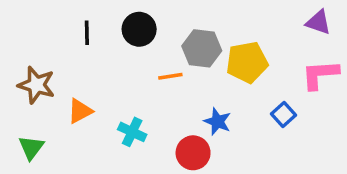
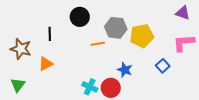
black line: (87, 33) -> (50, 34), moved
cyan cross: (132, 132) -> (90, 87), moved

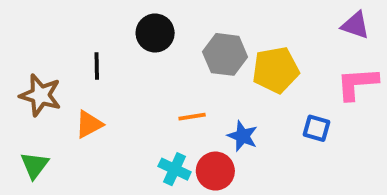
orange line: (98, 44) -> (192, 117), moved
blue square: (163, 66) -> (316, 128), turned -32

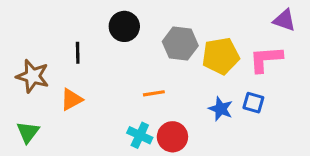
pink L-shape: (357, 84) -> (266, 59), moved
blue star: (243, 136) -> (221, 109), moved

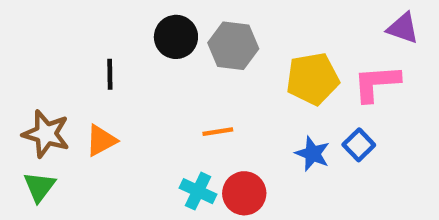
gray hexagon: (180, 44) -> (233, 46), moved
brown star: (33, 76) -> (46, 134), moved
blue square: (253, 103) -> (359, 145), turned 30

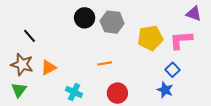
black line: (110, 74) -> (29, 36), moved, turned -40
blue star: (313, 154) -> (165, 90), moved
cyan cross: (198, 191) -> (74, 92), moved

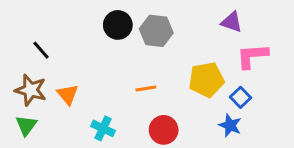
purple triangle: (194, 14) -> (232, 22), moved
yellow pentagon: (150, 38) -> (206, 80), moved
orange triangle: (49, 68) -> (68, 94), turned -42

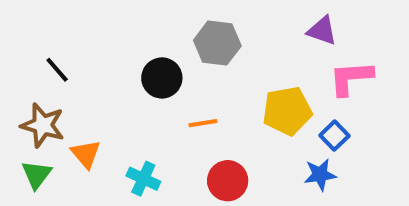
black circle: (118, 25) -> (162, 78), moved
orange triangle: (68, 94) -> (86, 154), moved
blue star: (230, 125) -> (320, 175), turned -30

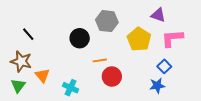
yellow pentagon: (287, 111) -> (139, 39), moved, turned -30
red circle: (228, 181) -> (112, 77), moved

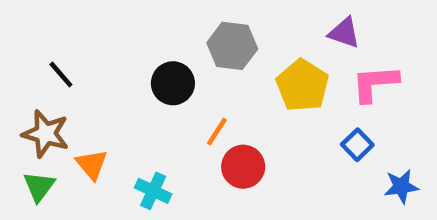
orange line: (100, 60) -> (217, 132), turned -48
blue star: (157, 86) -> (401, 186), moved

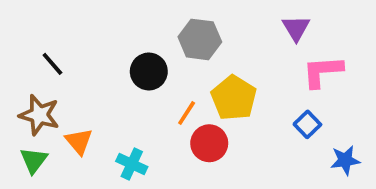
purple triangle: (344, 33) -> (296, 28), turned 40
yellow pentagon: (302, 85) -> (234, 98), moved

